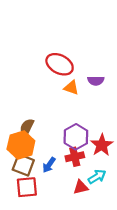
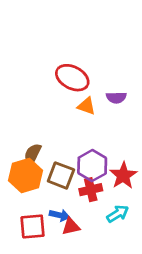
brown square: (23, 165) -> (61, 175), moved
blue arrow: (49, 165) -> (60, 215), moved, turned -112
red triangle: (81, 187) -> (71, 227), moved

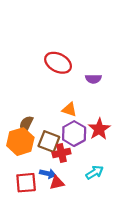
orange triangle: (86, 106) -> (69, 110), moved
red star: (123, 175) -> (99, 129), moved
red cross: (91, 190) -> (61, 153), moved

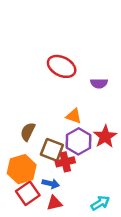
orange hexagon: (20, 142) -> (22, 169), moved
cyan arrow: (95, 172) -> (100, 203), moved
red square: (26, 183) -> (28, 193), turned -30
red triangle: (57, 183) -> (54, 203), moved

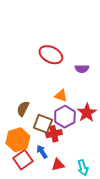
blue arrow: (51, 184) -> (42, 152), turned -136
red triangle: (54, 203) -> (58, 165), moved
cyan arrow: (100, 203) -> (83, 168), turned 105

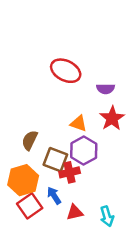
red star: (87, 113) -> (112, 118), moved

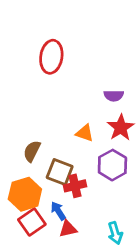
red ellipse: (66, 71) -> (51, 57), moved, turned 72
purple hexagon: (84, 151) -> (112, 165), moved
red triangle: (75, 212) -> (68, 229), moved

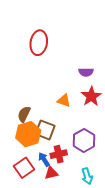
purple hexagon: (112, 165) -> (84, 140), moved
red cross: (75, 186) -> (59, 154), moved
orange hexagon: (25, 194) -> (28, 134), moved

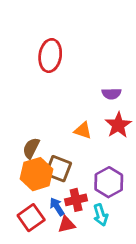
cyan arrow: (87, 176) -> (101, 215), moved

